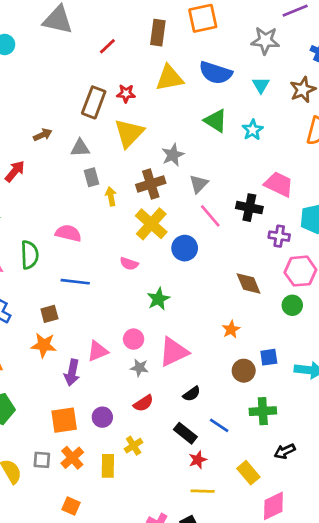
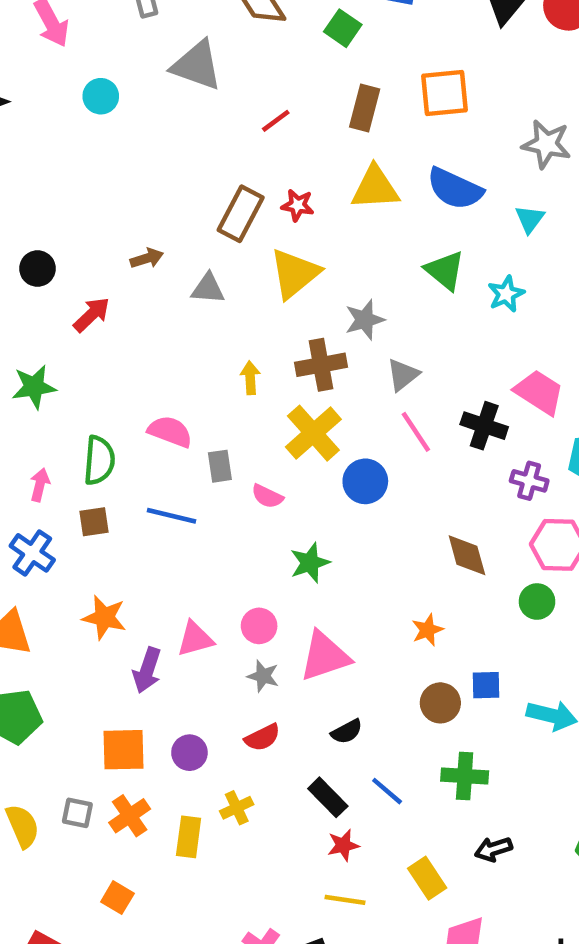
gray rectangle: (91, 177) -> (220, 466), moved
brown square: (49, 314) -> (94, 522), moved

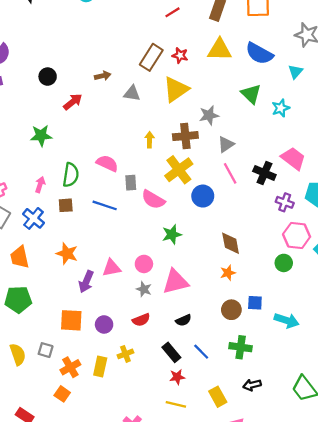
pink semicircle: (267, 496) -> (153, 200), size x1.5
brown diamond: (467, 555) -> (231, 243), moved
orange cross: (130, 816) -> (70, 367), moved

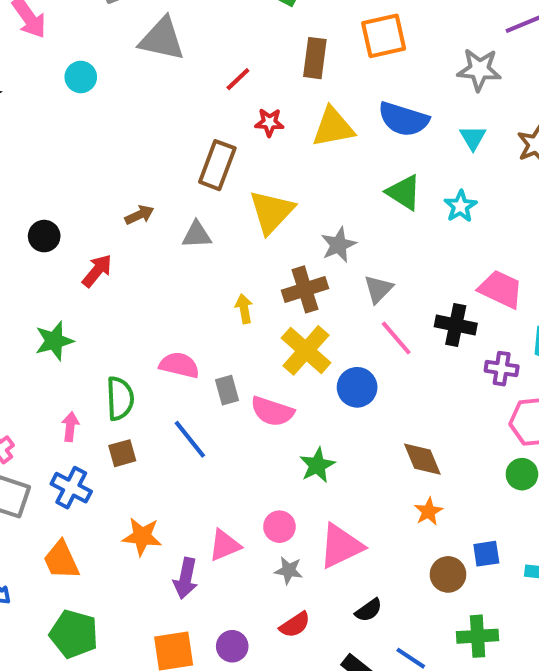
red star: (180, 55) -> (269, 122), moved
blue line: (105, 205) -> (190, 439), turned 45
green pentagon: (18, 299) -> (74, 634), turned 30

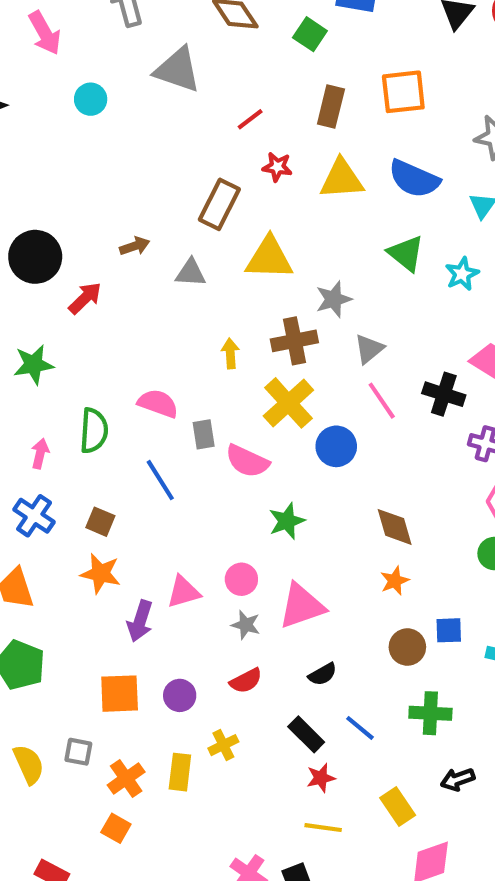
yellow triangle: (272, 212) -> (269, 258), turned 42
black circle: (44, 236) -> (35, 257), size x1.6
brown square: (122, 453) -> (100, 522), moved, turned 32

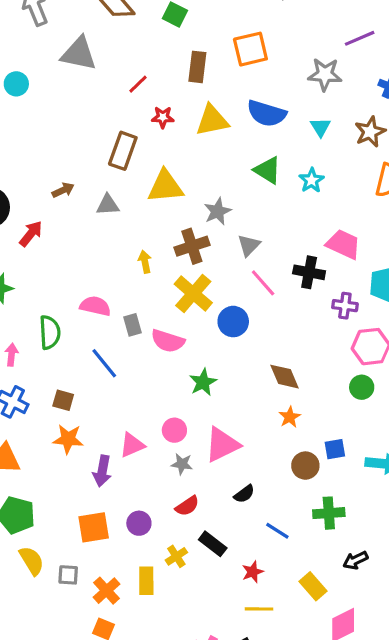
black rectangle: (306, 734) -> (213, 544), moved
yellow semicircle: (29, 764) -> (32, 561), moved

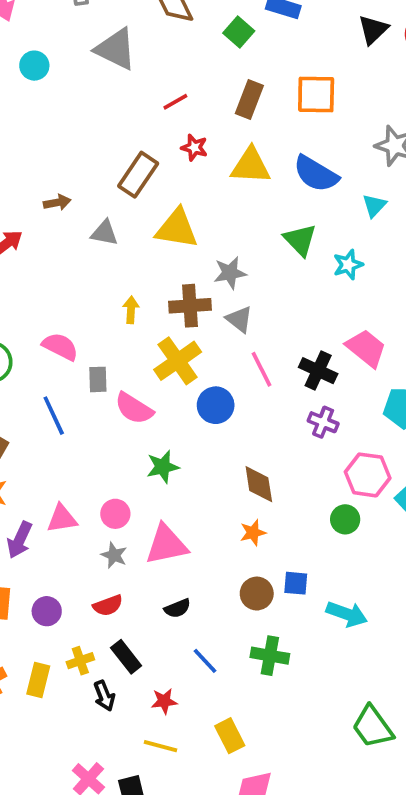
gray triangle: (249, 245) -> (239, 319), moved, turned -50
purple cross: (345, 306) -> (323, 422), moved
black arrow: (355, 560) -> (104, 696), moved, turned -100

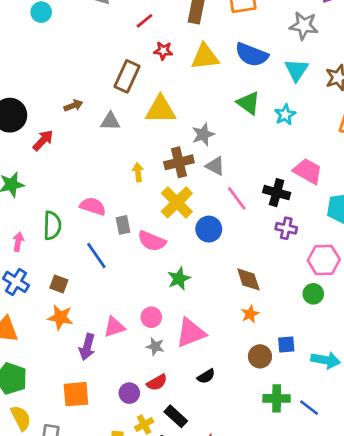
cyan triangle: (374, 206) -> (296, 70), size x1.4
purple circle: (47, 611) -> (129, 393), moved
blue line: (205, 661) -> (309, 408), moved

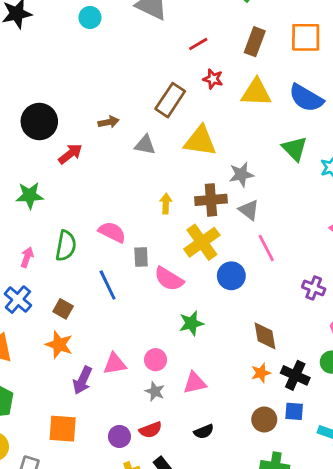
black cross: (277, 193) -> (295, 375), moved
pink triangle: (191, 333) -> (195, 383), size x0.7

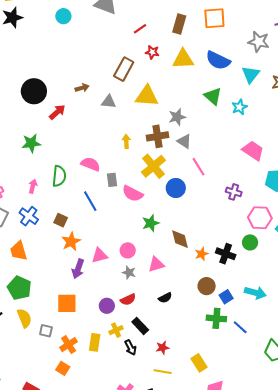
brown diamond: (265, 336) -> (180, 239), moved
orange star: (59, 345) -> (71, 242), moved, turned 30
blue square: (294, 411) -> (226, 297), moved, turned -32

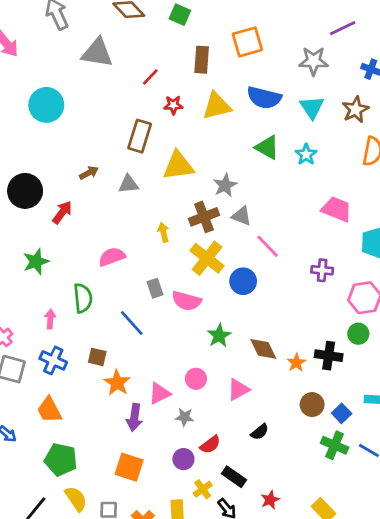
cyan circle: (63, 16) -> (46, 105), moved, size x1.6
pink semicircle: (91, 164) -> (112, 257), moved, turned -30
gray star: (129, 272) -> (184, 417), moved
orange square: (67, 303) -> (129, 467), turned 30
green cross: (216, 318) -> (335, 445), turned 30

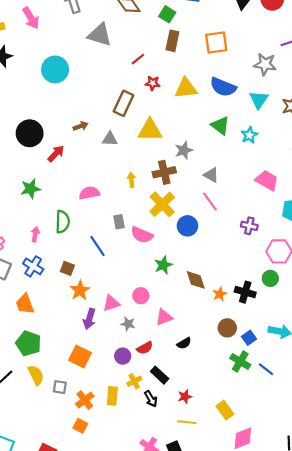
brown rectangle: (202, 60) -> (172, 41), moved
gray triangle: (241, 216) -> (211, 175), moved
pink triangle: (238, 390) -> (164, 317), moved

